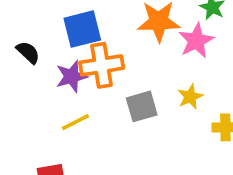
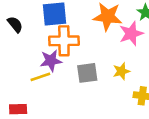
purple star: (72, 76) -> (51, 61), moved

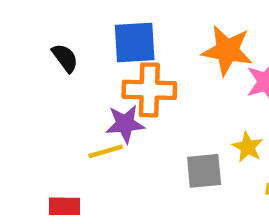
yellow star: (121, 71) -> (248, 147), turned -30
gray square: (87, 73) -> (204, 171), moved

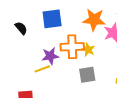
orange cross: (149, 90) -> (72, 47), moved
yellow star: (248, 147) -> (88, 50), moved

